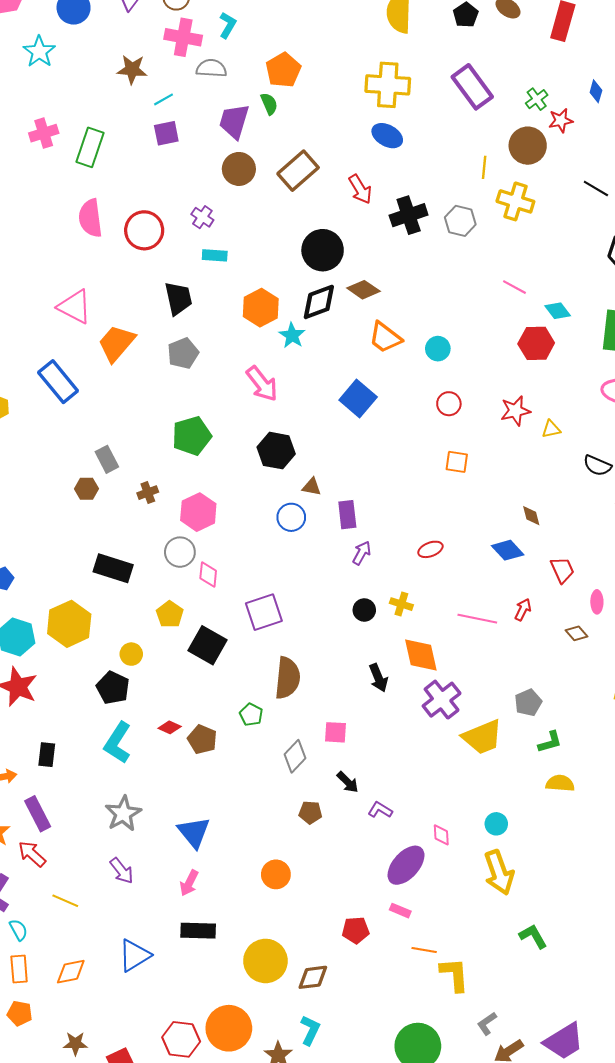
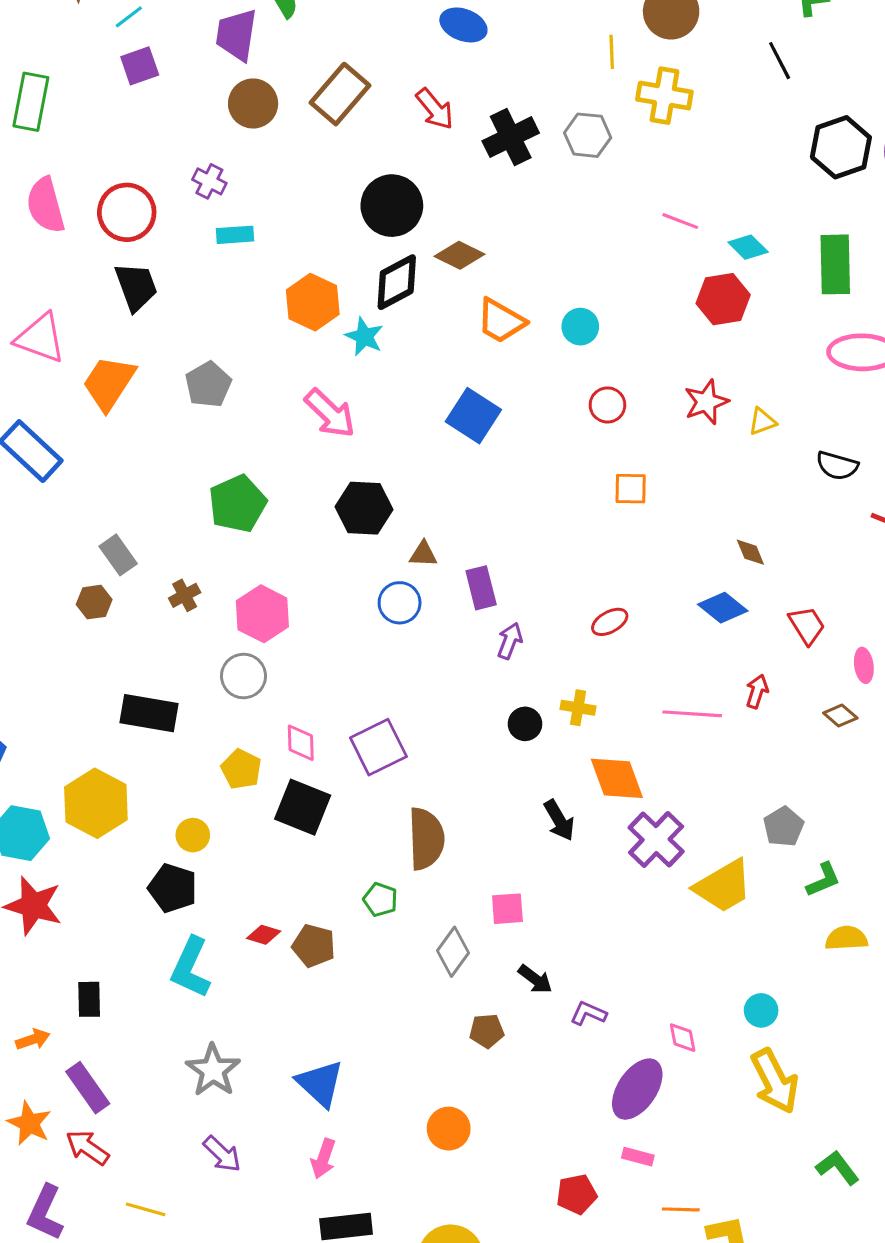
black line: (596, 189) -> (780, 61), turned 40
black trapezoid: (178, 298) -> (136, 287), moved
pink diamond: (208, 575) -> (301, 743), moved

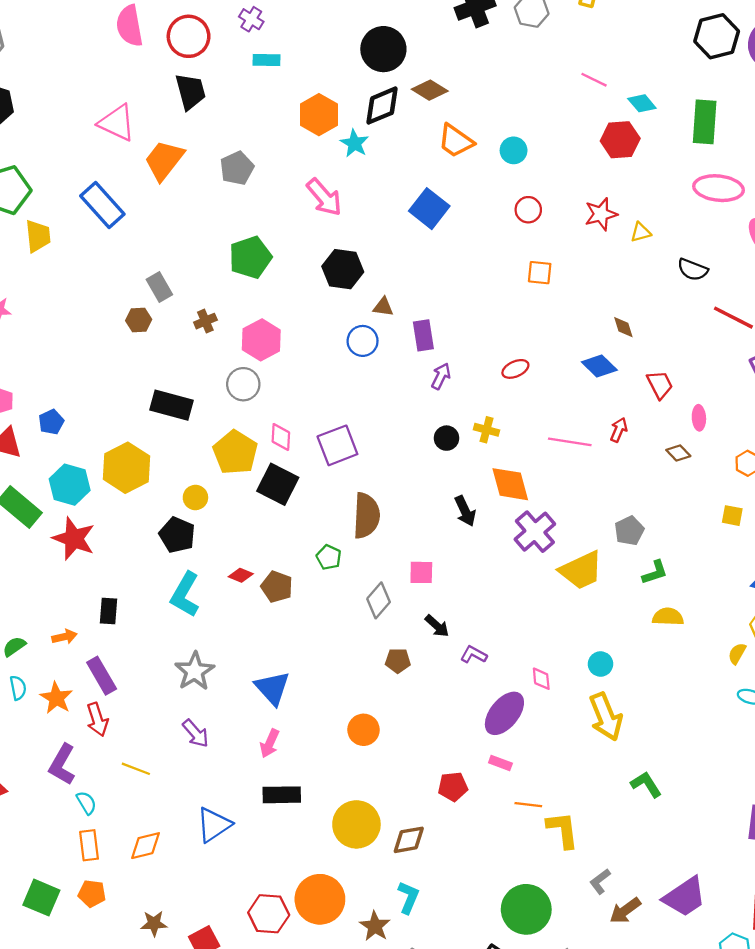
yellow pentagon: (241, 769) -> (235, 452), size x1.5
red arrow: (87, 1147) -> (97, 720), turned -148

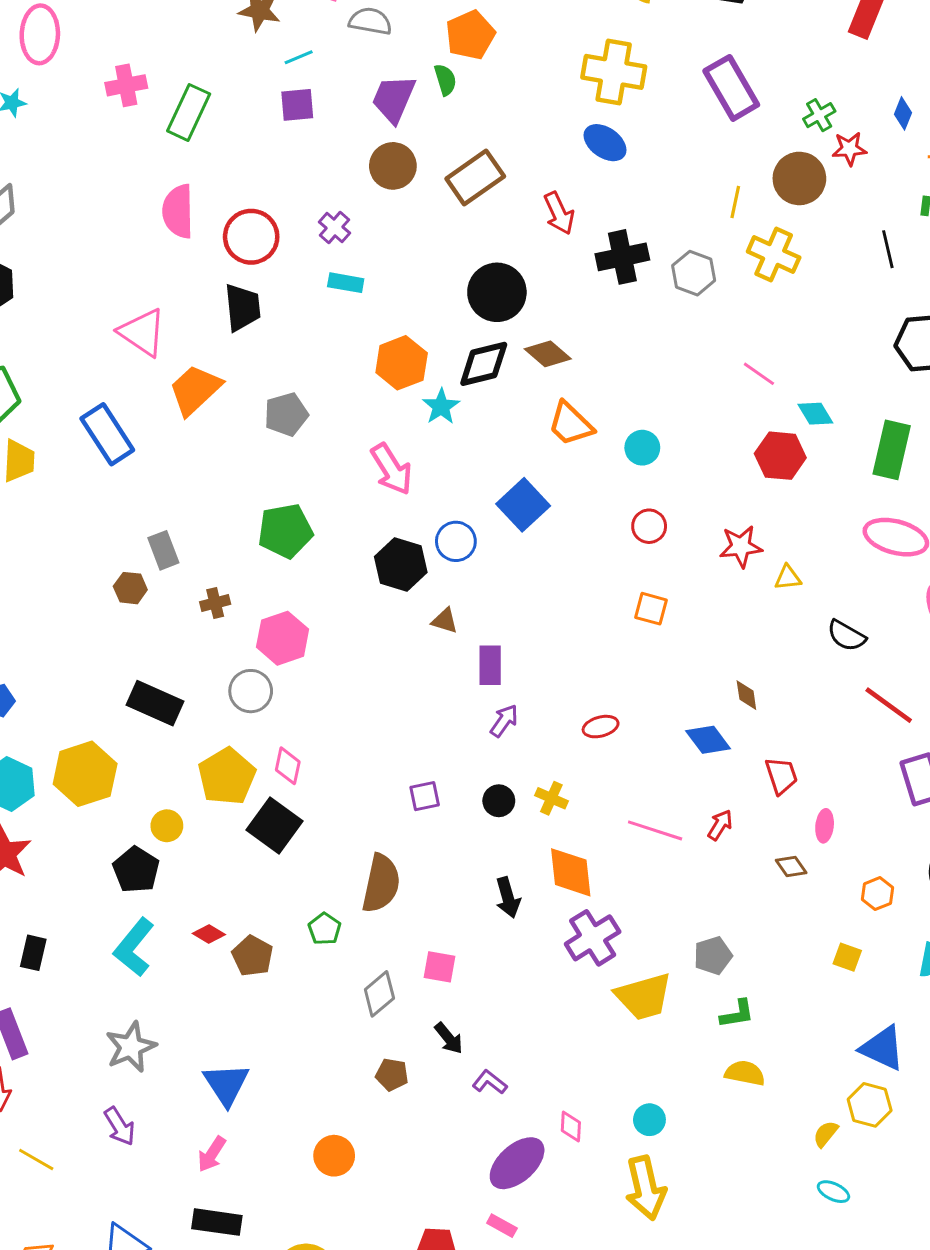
blue circle: (363, 341) -> (456, 541), moved
purple square: (337, 445) -> (425, 796), moved, size x0.6

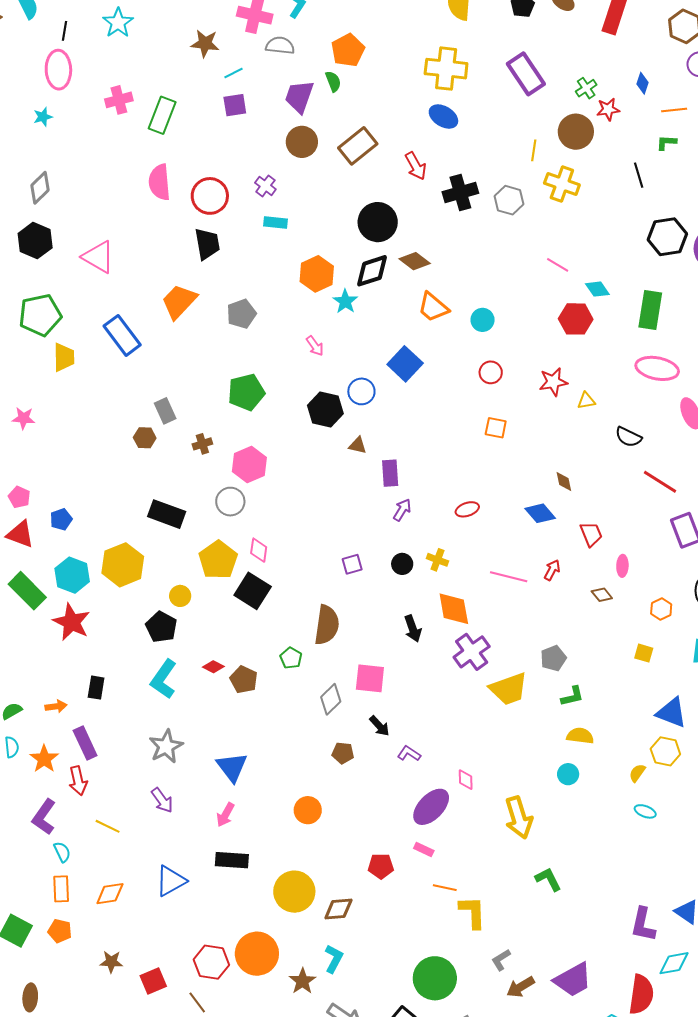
pink triangle: (142, 332) -> (98, 257), moved
pink arrow: (392, 469) -> (315, 346), size x0.6
pink square: (440, 967) -> (370, 678), size x1.4
cyan circle: (649, 1120) -> (568, 774), moved

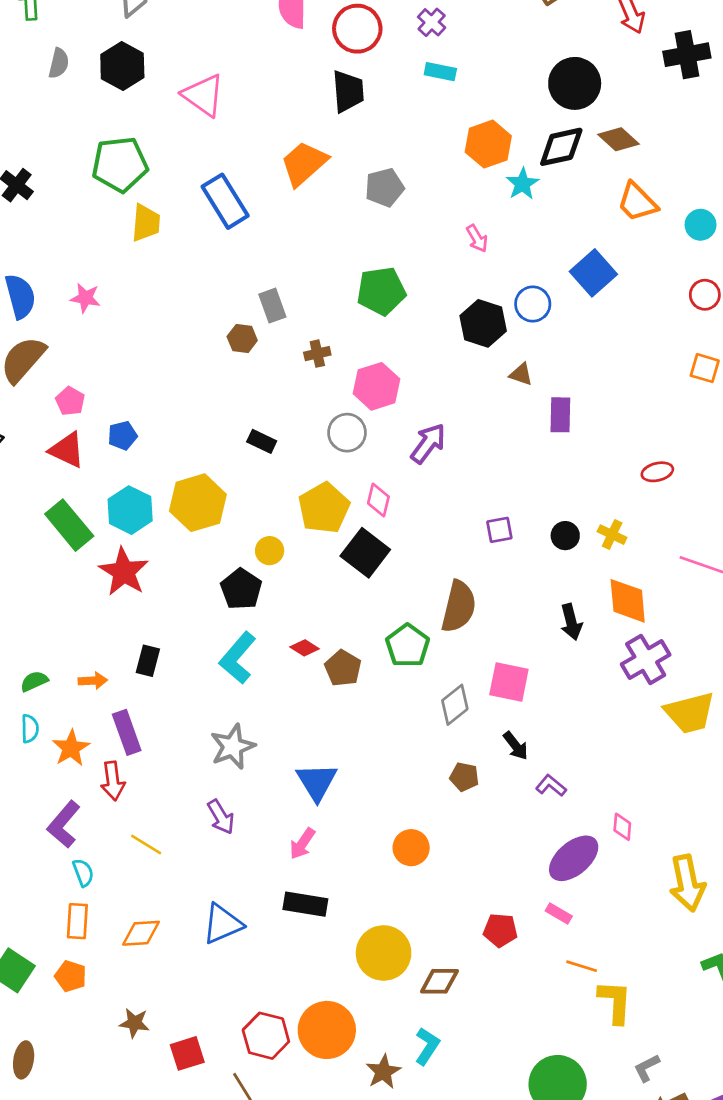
purple arrow: (402, 510) -> (428, 443), moved, size x1.4
black rectangle: (167, 514) -> (262, 441), size x0.6
green pentagon: (291, 658) -> (408, 646), size x1.5

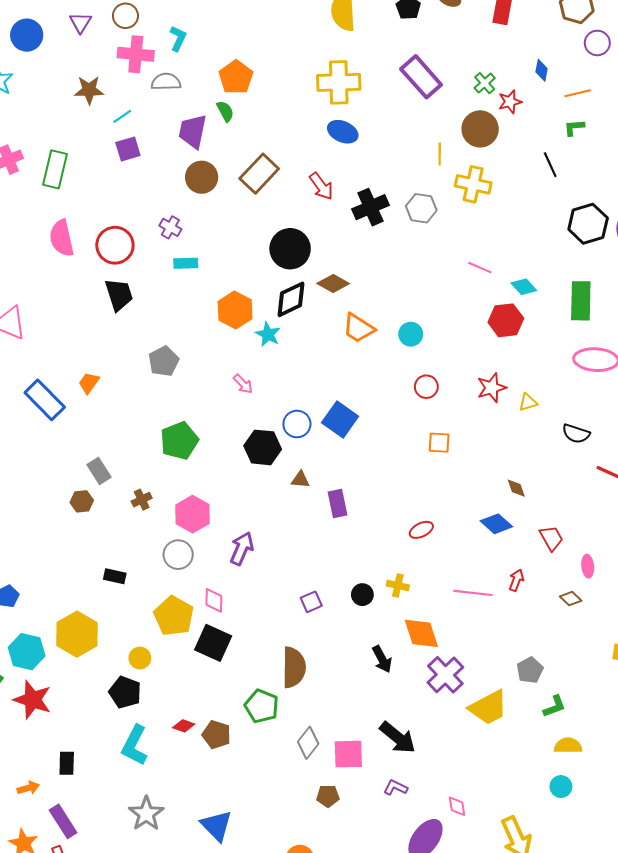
orange trapezoid: (304, 164) -> (89, 383), moved, size x0.6
blue square: (593, 273) -> (340, 420), moved
pink square: (509, 682) -> (348, 754), moved
black arrow: (516, 746) -> (398, 738), moved, size x1.6

